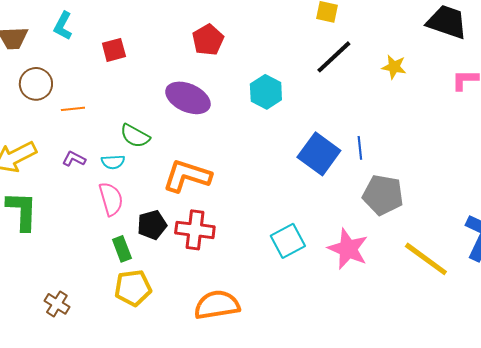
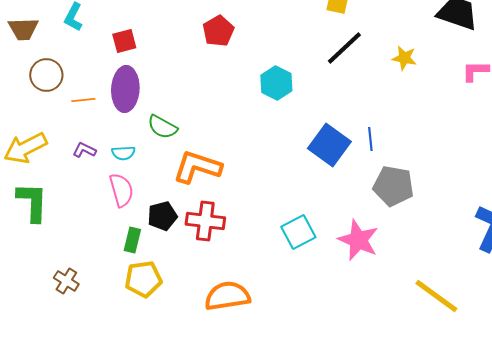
purple ellipse: (188, 98) -> (125, 89), moved, turned 69
green semicircle: (135, 136) -> (162, 127), moved
green rectangle: (122, 249) -> (132, 240), turned 35
yellow line: (426, 259) -> (436, 296), moved
brown cross: (57, 304) -> (66, 281), moved

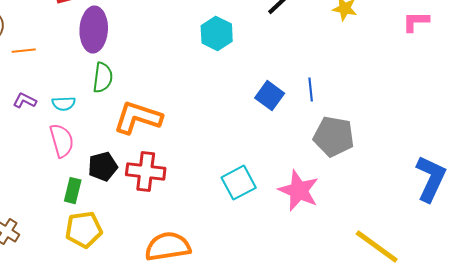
purple ellipse: (125, 89) -> (94, 30), moved
green semicircle: (162, 127) -> (103, 78), turned -112
blue square: (329, 145) -> (270, 96), size x0.7

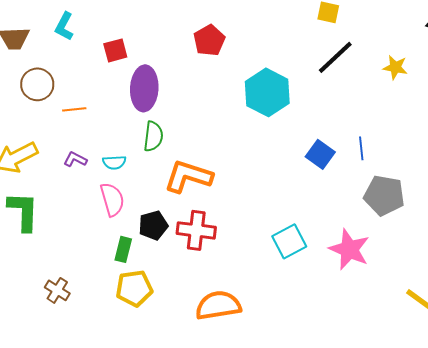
cyan hexagon: (217, 34) -> (267, 92), size x1.4

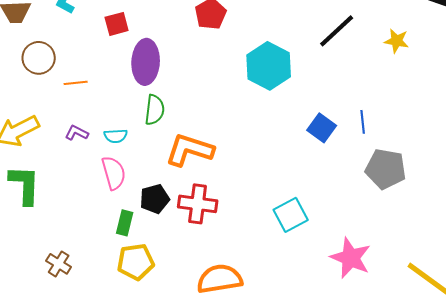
pink star: (349, 249) -> (351, 258), moved

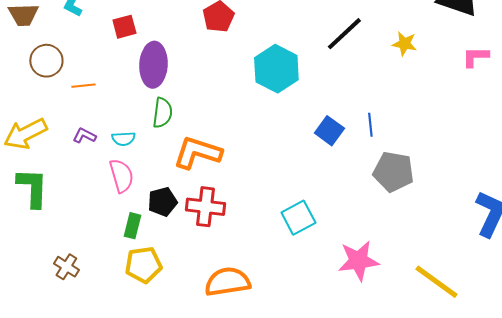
pink star: (351, 258) -> (358, 261), turned -30

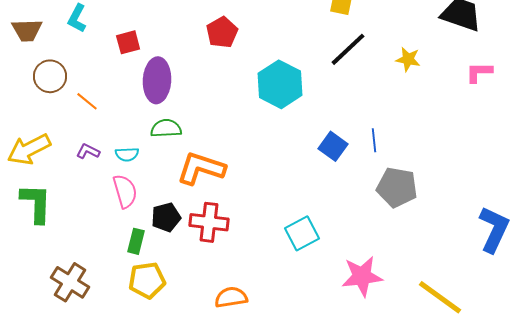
orange line: (83, 86) -> (87, 101), turned 45
green semicircle: (162, 113) -> (166, 128), turned -100
brown cross: (66, 267) -> (70, 282), size x1.5
orange semicircle: (227, 282) -> (231, 297), size x0.7

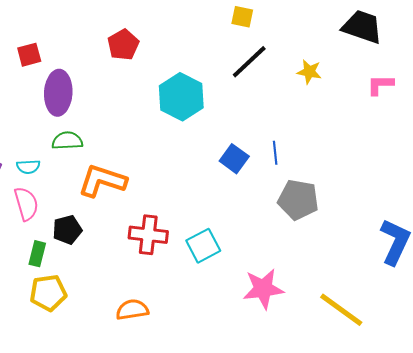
red cross: (209, 222) -> (148, 235), moved

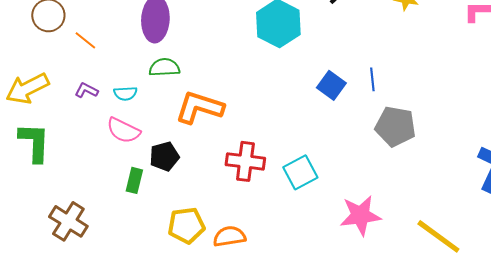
pink semicircle: (26, 204) -> (123, 130), turned 132
yellow pentagon: (48, 293) -> (186, 225), moved

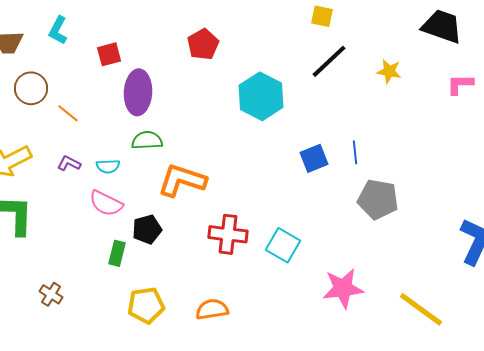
blue square: (331, 85) -> (314, 158), turned 32
cyan square: (300, 172) -> (283, 245), turned -32
brown cross: (68, 221) -> (51, 294), size x0.6
yellow pentagon: (186, 225) -> (146, 305), moved

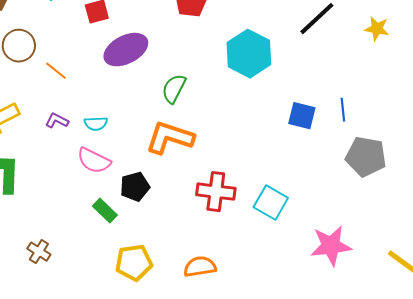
purple ellipse: (138, 92) -> (126, 50), turned 60
green semicircle: (147, 140) -> (174, 89), moved, turned -60
blue square: (314, 158) -> (302, 116), turned 36
green rectangle: (117, 253) -> (105, 211), turned -60

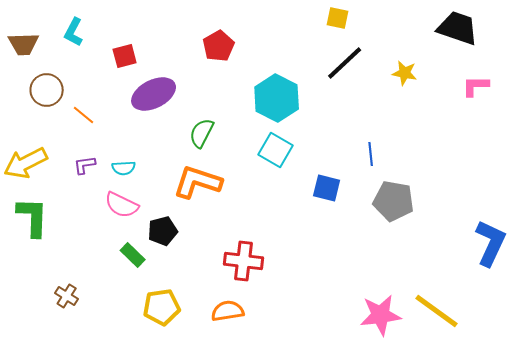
blue square: (302, 116) -> (327, 188), moved
purple L-shape: (57, 121) -> (85, 165), turned -35
red cross: (216, 192) -> (244, 261), moved
cyan square: (271, 203) -> (276, 150), moved
pink star: (331, 246) -> (381, 315), moved

